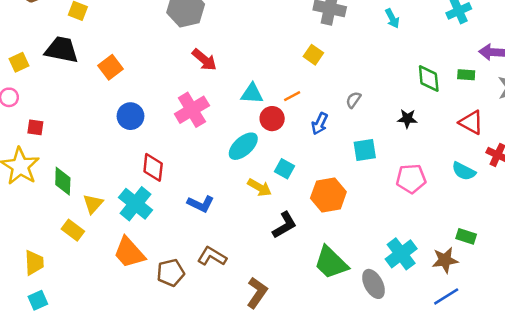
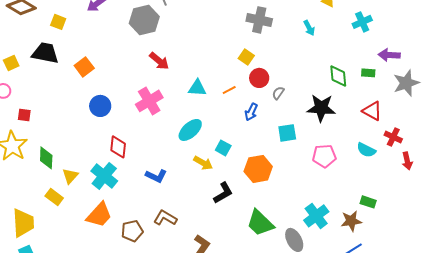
red circle: (272, 119) -> (259, 78), moved
black star: (407, 119) -> (321, 108), size x1.8
orange trapezoid: (129, 253) -> (99, 215), turned -96
yellow trapezoid: (34, 263) -> (23, 223), size x1.4

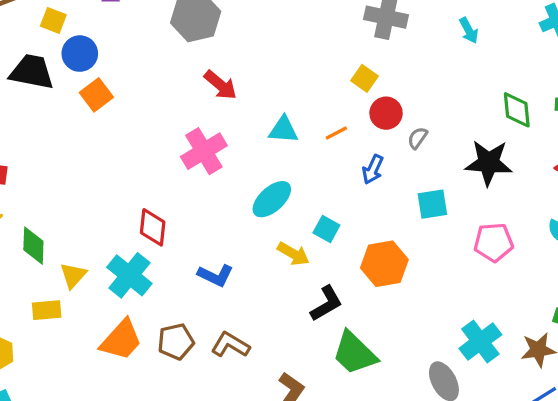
blue circle: (100, 106) -> (80, 54), moved
yellow rectangle: (54, 197) -> (47, 310), turned -42
green trapezoid: (260, 223) -> (355, 353), moved
brown pentagon: (132, 231) -> (176, 342), moved

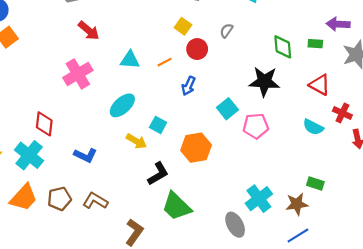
gray semicircle: (417, 138) -> (226, 31), moved
cyan square: (432, 204) -> (227, 109), turned -30
pink pentagon: (494, 242) -> (256, 126), moved

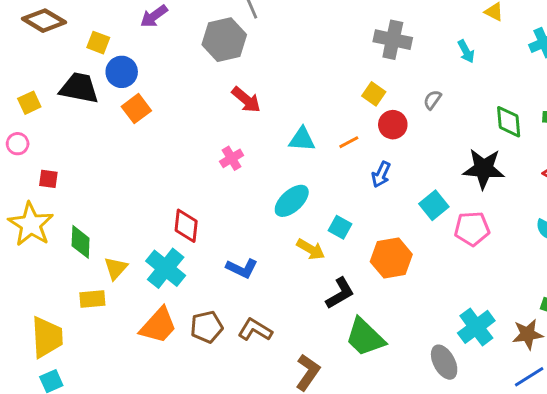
pink cross: (78, 74) -> (232, 158), size x0.6

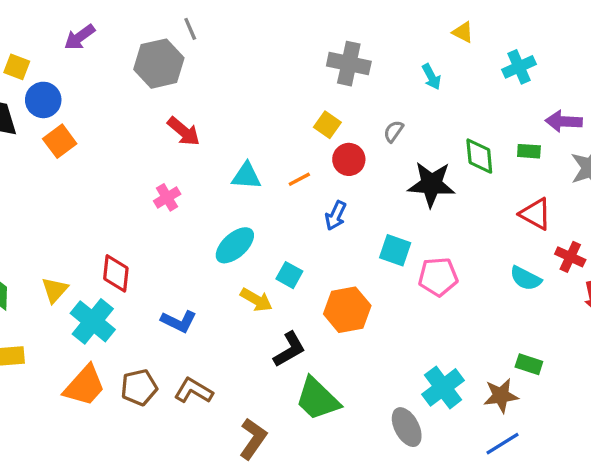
black star: (484, 169) -> (431, 184), moved
cyan square: (434, 205) -> (395, 250), turned -32
yellow triangle: (116, 268) -> (55, 290), moved

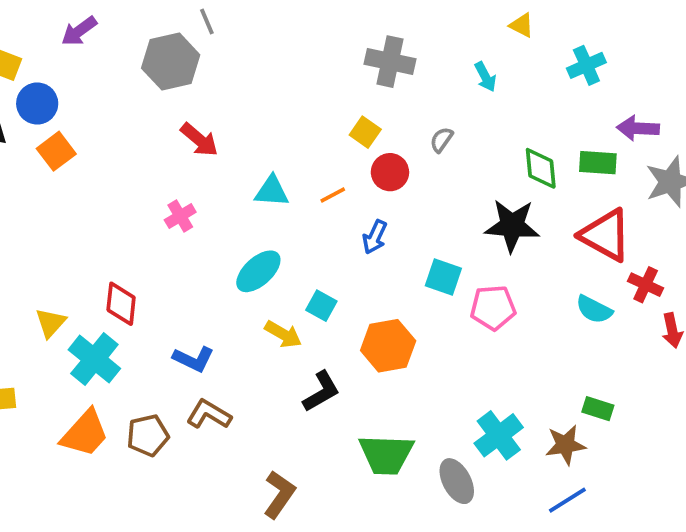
green rectangle: (529, 151) -> (598, 163), size x1.4
black star: (431, 184) -> (512, 226), moved
red triangle: (536, 214) -> (605, 235), size x1.4
brown L-shape: (194, 391) -> (209, 414), moved
green trapezoid: (317, 399) -> (386, 454), moved, turned -42

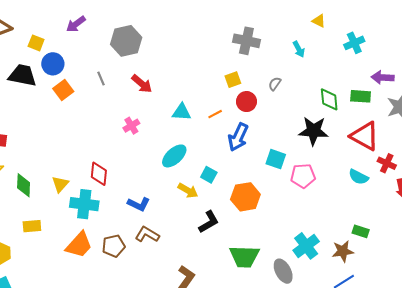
gray line: (207, 21) -> (101, 78), moved
yellow square: (365, 132) -> (233, 80), turned 35
blue arrow: (375, 237) -> (238, 137), size x1.5
cyan cross: (94, 359) -> (84, 204), turned -32

